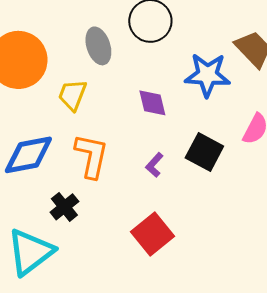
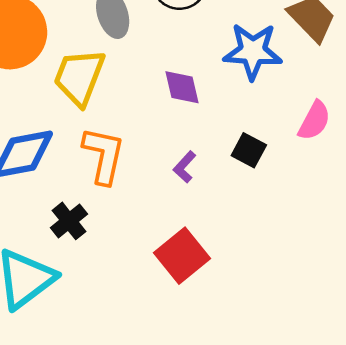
yellow trapezoid: (72, 95) -> (79, 77), size x1.4
black square: (204, 152) -> (249, 150), size x0.7

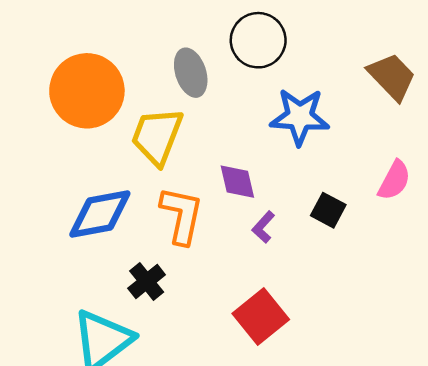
blue star: (253, 51) -> (300, 117), moved
purple diamond: (182, 87) -> (237, 182), moved

